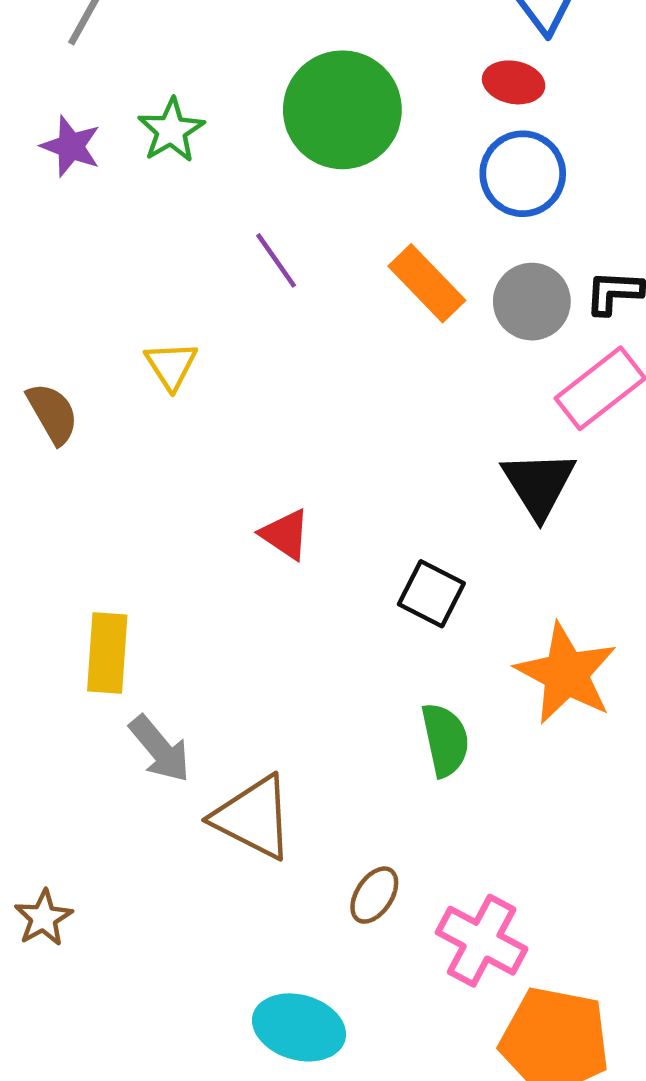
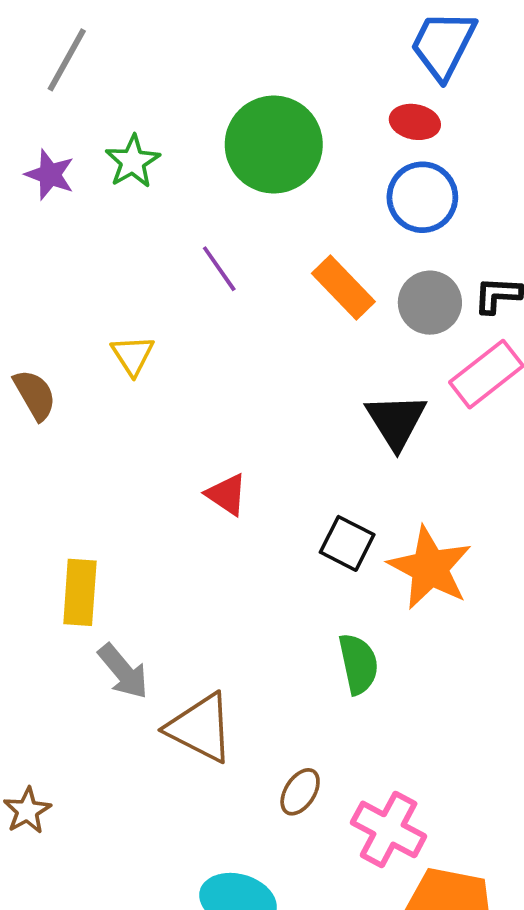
black triangle: (539, 484) -> (396, 421), moved
orange star: (566, 674) -> (430, 568), moved

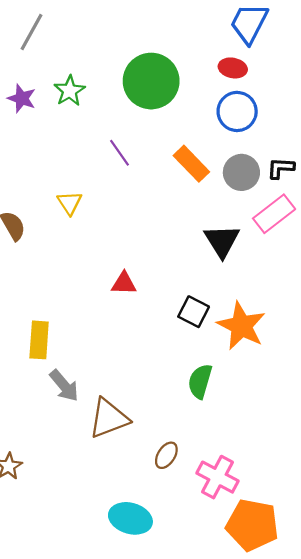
red triangle: (227, 495) -> (124, 283), turned -32
green semicircle: (358, 664) -> (200, 381), turned -152
brown triangle: (200, 728) -> (109, 418), turned -48

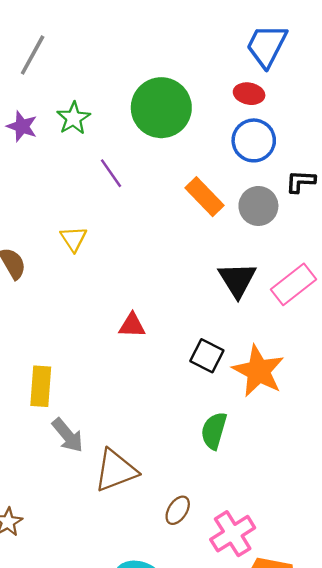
purple line: (120, 153) -> (111, 173), moved
black L-shape: (281, 168) -> (301, 181), moved
pink rectangle: (274, 214) -> (294, 284), moved
pink cross: (217, 477) -> (233, 534), turned 30

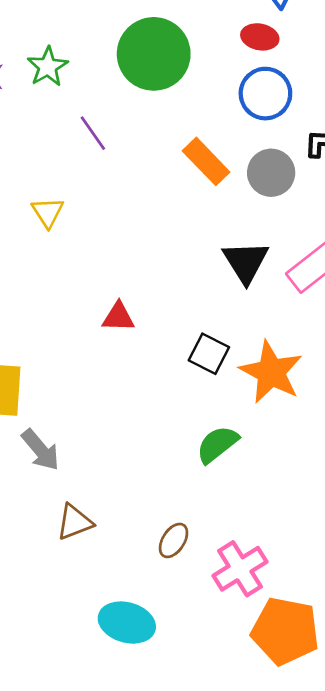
green semicircle: (214, 431) -> (217, 444), turned 36
brown triangle: (116, 470) -> (75, 522), moved, size x0.7

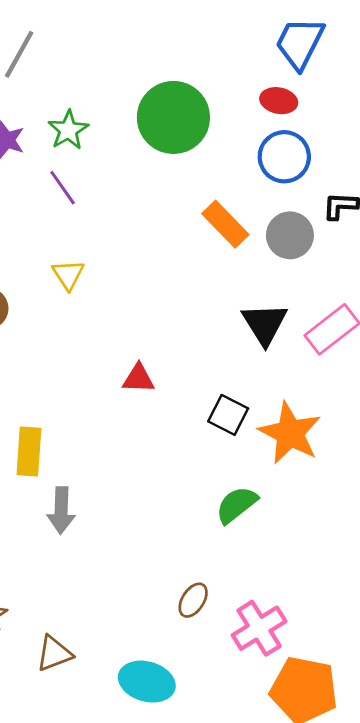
purple line: (93, 133) -> (63, 188), moved
gray arrow: (41, 450) -> (61, 510), turned 42
brown triangle: (75, 522) -> (54, 653), moved

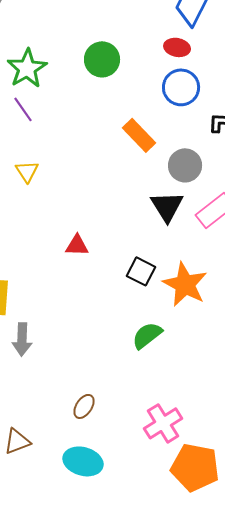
green circle: (173, 117) -> (102, 59), size x0.7
green star: (68, 130) -> (27, 68), size x1.4
gray circle: (290, 235) -> (185, 165), moved
brown ellipse: (193, 600) -> (84, 406), moved

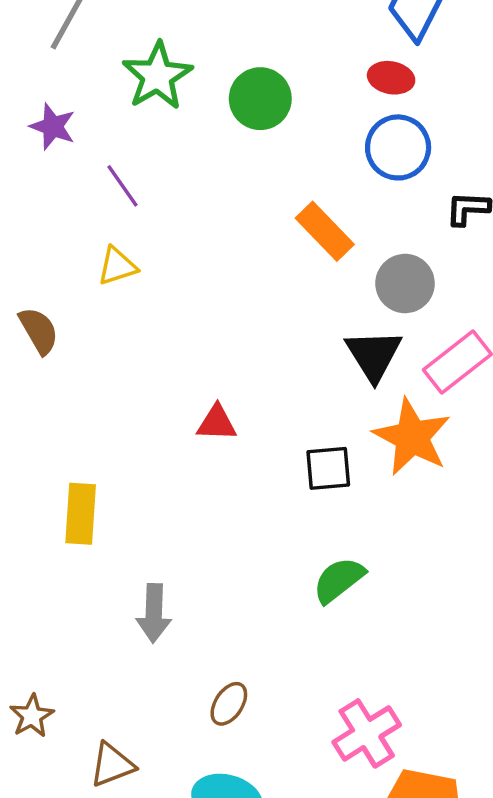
green star: (27, 68) -> (157, 76), moved
yellow triangle: (27, 171) -> (117, 266), moved, turned 45
black square: (141, 271) -> (328, 468), turned -32
orange star: (185, 284) -> (412, 437), moved
gray arrow: (22, 339) -> (154, 613), moved

